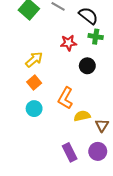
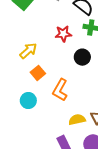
orange square: (34, 82) -> (38, 73), moved
yellow semicircle: (82, 116) -> (77, 120), moved

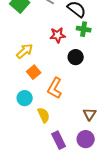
yellow semicircle: (77, 120) -> (44, 115), moved, turned 77

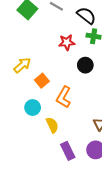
yellow arrow: (25, 51) -> (22, 65), moved

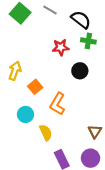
yellow arrow: (22, 65) -> (15, 71), turned -30

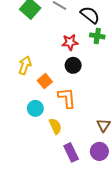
black circle: (80, 71) -> (73, 65), moved
orange L-shape: (57, 104) -> (67, 98), turned 145

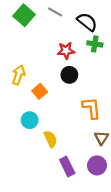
orange L-shape: (67, 98) -> (91, 108), moved

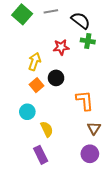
gray line: (55, 12) -> (51, 11), turned -40
yellow arrow: (19, 75) -> (34, 62), moved
black circle: (69, 75) -> (56, 78), moved
purple rectangle: (67, 167) -> (41, 155), moved

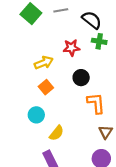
yellow arrow: (34, 62) -> (44, 63), turned 48
black circle: (56, 78) -> (81, 78), moved
yellow semicircle: (47, 129) -> (57, 133), turned 63

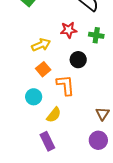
green cross: (99, 41) -> (96, 35), moved
orange L-shape: (96, 103) -> (65, 85), moved

